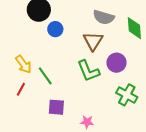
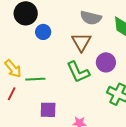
green line: (45, 76) -> (35, 79), turned -54

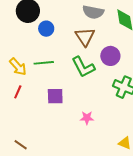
green line: (35, 79) -> (44, 63), moved
purple square: (48, 110) -> (55, 96), moved

